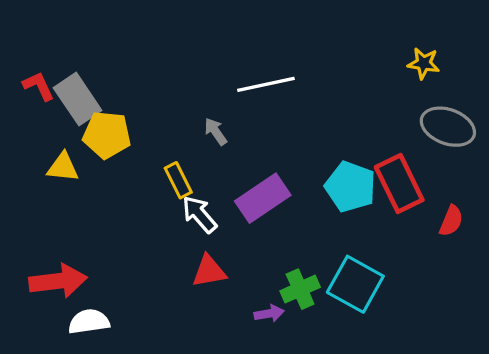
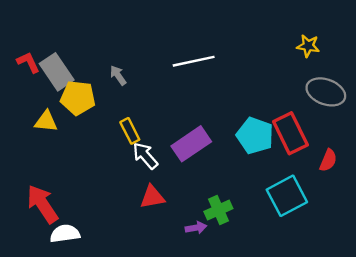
gray arrow: (216, 132) -> (118, 75), moved
red arrow: (58, 281) -> (42, 204), turned -117
cyan square: (355, 284) -> (287, 196), moved, turned 33

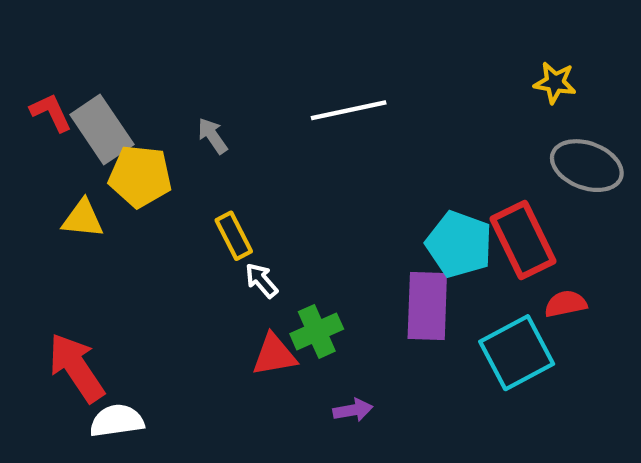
purple rectangle: (191, 144) -> (427, 306), moved, turned -54
white arrow: (145, 156) -> (261, 280), size x0.7
red semicircle: (328, 160) -> (566, 304), moved, turned -125
green cross: (218, 210) -> (317, 331), moved

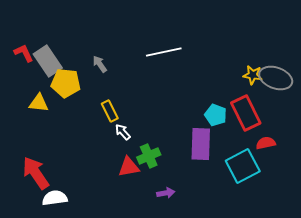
yellow star: (555, 83) -> (253, 75), moved
cyan pentagon: (459, 244) -> (216, 115), size x0.7

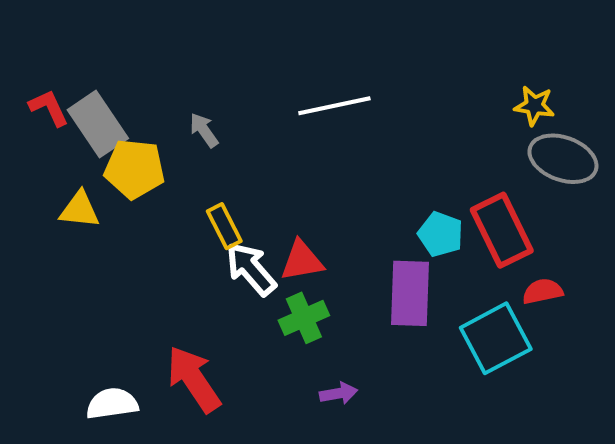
yellow star: (253, 75) -> (534, 106), moved
white arrow: (123, 132) -> (251, 269), size x1.6
red triangle: (129, 167) -> (302, 261), moved
red arrow: (36, 173) -> (194, 379), moved

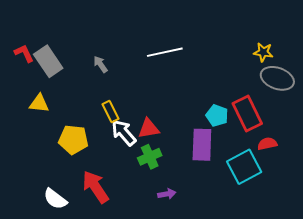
yellow pentagon: (135, 169) -> (73, 140), moved
white semicircle: (112, 404) -> (55, 199), turned -135

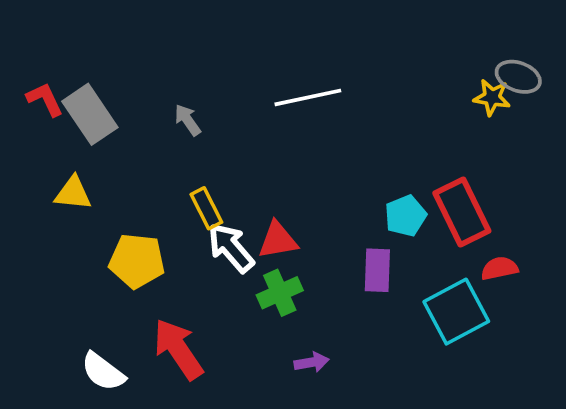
gray ellipse: (277, 78) -> (518, 77), moved, size x0.7
cyan pentagon: (217, 116) -> (406, 216), turned 30
purple rectangle: (202, 145) -> (377, 270), size x0.7

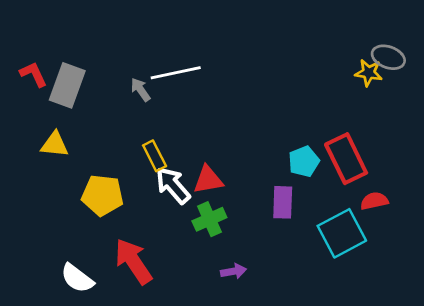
white line: (308, 97) -> (176, 73), moved
gray rectangle: (90, 114) -> (67, 85), turned 54

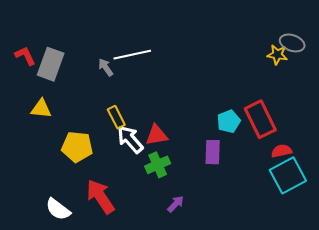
cyan square: (342, 233) -> (288, 175), moved
purple arrow: (233, 271) -> (176, 204), turned -36

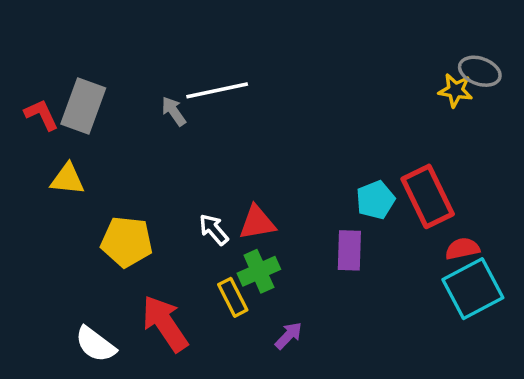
red L-shape: (25, 56) -> (41, 115), moved
yellow rectangle: (116, 117) -> (233, 297), moved
white arrow: (130, 139) -> (214, 230), size x0.7

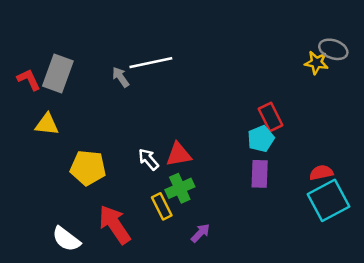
red rectangle: (428, 196) -> (270, 117), moved, size x0.7
purple rectangle: (349, 250) -> (260, 174), moved

